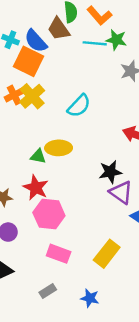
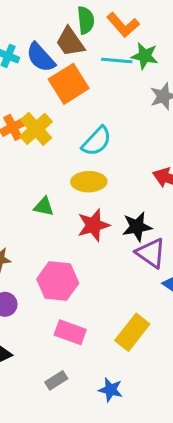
orange square: (29, 61) -> (69, 84), moved, turned 32
yellow ellipse: (59, 148) -> (89, 182), moved
red star: (36, 188) -> (93, 225), moved, turned 30

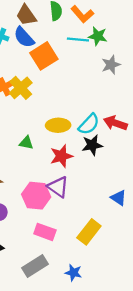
brown trapezoid: (70, 42) -> (26, 15), moved
cyan semicircle: (97, 141) -> (89, 124), moved
black star: (137, 227) -> (92, 145), moved
purple triangle: (151, 253) -> (58, 187), moved
gray rectangle: (56, 380) -> (35, 266), size x1.6

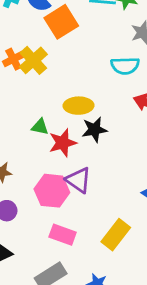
cyan semicircle: (89, 124) -> (125, 66), moved, turned 45
black star: (92, 145) -> (94, 130), moved
red star: (61, 156) -> (63, 143), moved

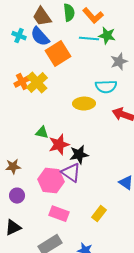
yellow ellipse: (79, 106) -> (84, 104), moved
black star: (94, 130) -> (79, 155), moved
yellow rectangle: (116, 235) -> (99, 214), size x0.7

